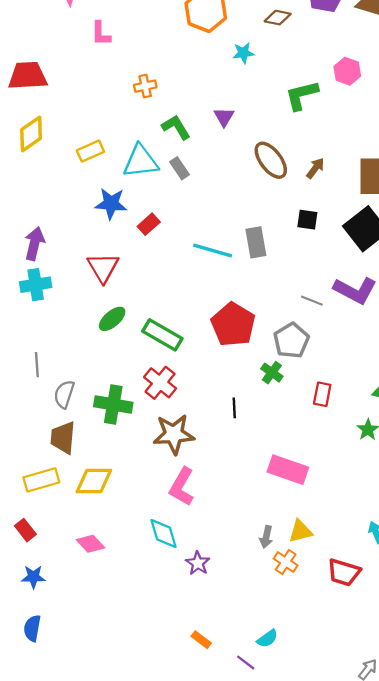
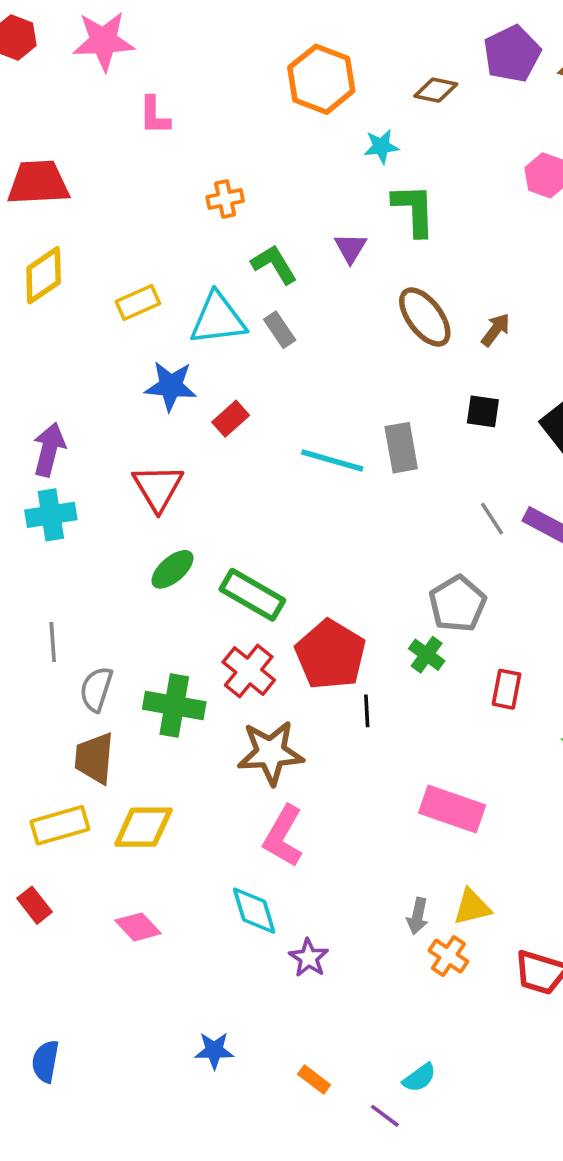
green L-shape: (302, 95) -> (414, 210), moved, turned 102
gray line: (312, 301) -> (492, 519), moved, turned 35
red pentagon: (233, 325) -> (330, 655), moved
blue star: (33, 577) -> (214, 1050), moved

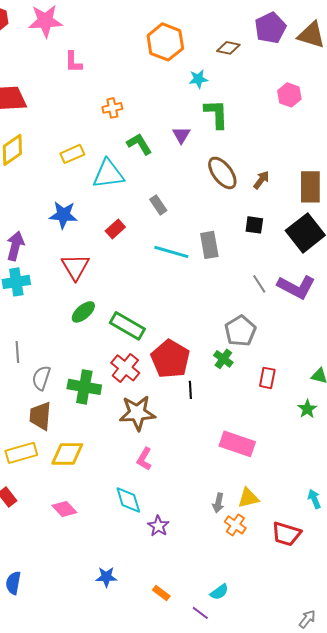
yellow rectangle: (138, 302) -> (72, 154), moved
gray rectangle: (280, 330) -> (158, 205), moved
blue star: (171, 386) -> (63, 215), moved
pink L-shape: (283, 836) -> (144, 459), size x0.7

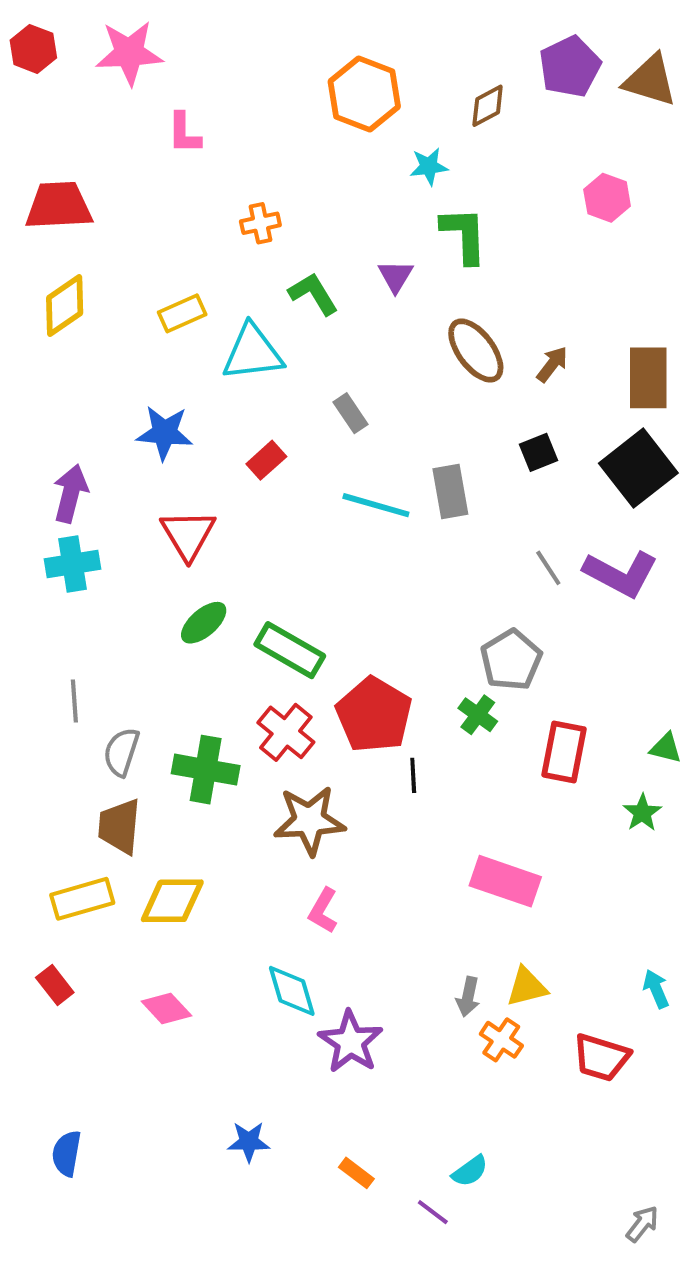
brown diamond: (228, 48) -> (488, 106), turned -40
black square: (254, 225) -> (539, 452), turned -30
red rectangle: (267, 378) -> (564, 752), size x1.4
purple star: (158, 526) -> (351, 1042), size x1.5

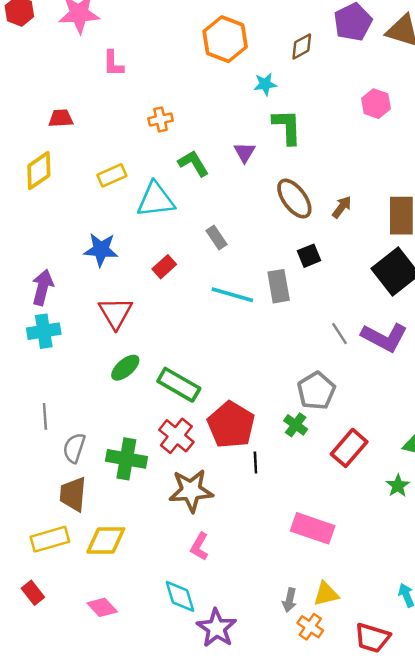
red trapezoid: (59, 206) -> (61, 118), moved, size x0.6
black square: (539, 452) -> (309, 256), moved
red rectangle: (564, 752) -> (349, 448), turned 30

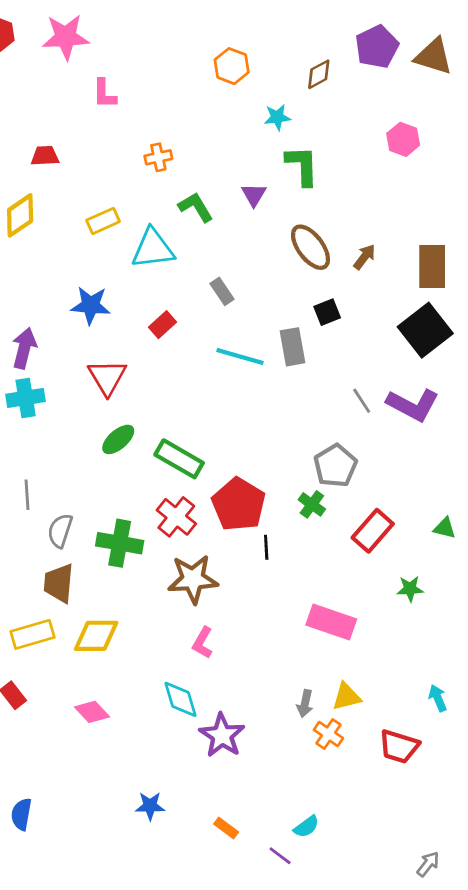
orange hexagon: (225, 39) -> (232, 66), size x0.7
green star: (398, 486) -> (410, 589), moved, turned 30

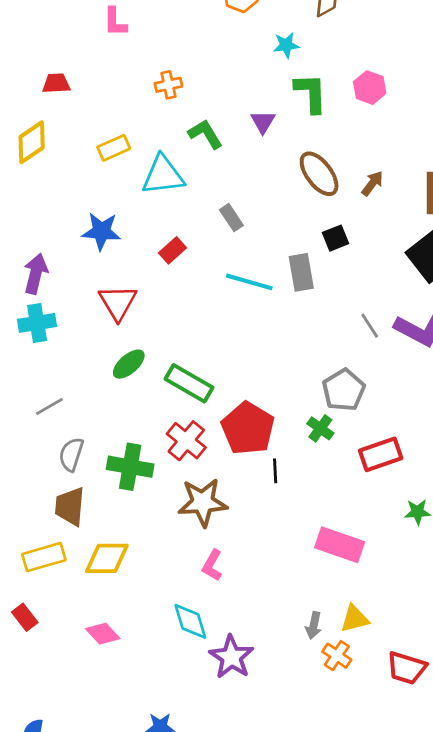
pink hexagon: (403, 139) -> (370, 88), moved
gray line: (27, 495) -> (49, 406), moved, turned 64
red rectangle: (373, 531) -> (381, 454), turned 30

